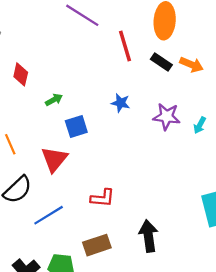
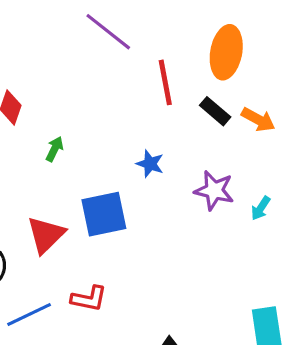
green arrow: (54, 100) -> (55, 149), turned -42
blue square: (76, 126) -> (104, 214), moved, size x1.4
red L-shape: (103, 198) -> (89, 299), moved

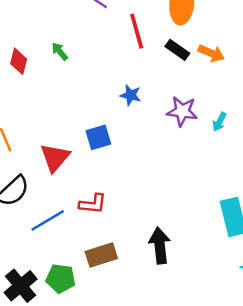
green arrow: (55, 149) -> (60, 51), moved, turned -60
blue square: (104, 214) -> (98, 137), size x0.7

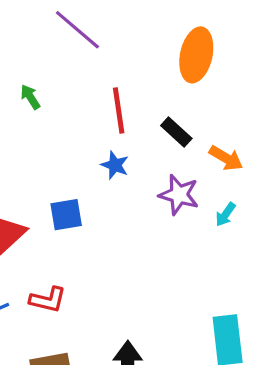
red line: (137, 31) -> (119, 111), moved
black rectangle: (177, 50) -> (176, 132), moved
orange arrow: (211, 53) -> (226, 158), moved

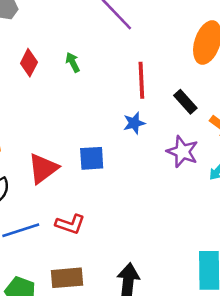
blue star: (115, 165) -> (134, 123), turned 30

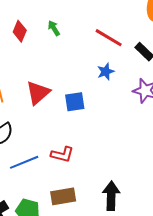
red line: (141, 80) -> (109, 38), turned -52
red triangle: (43, 168) -> (38, 93), moved

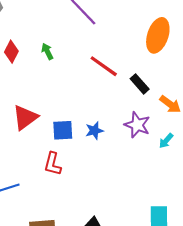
blue star: (106, 72) -> (94, 131), moved
red L-shape: (62, 154) -> (53, 164), moved, turned 85

